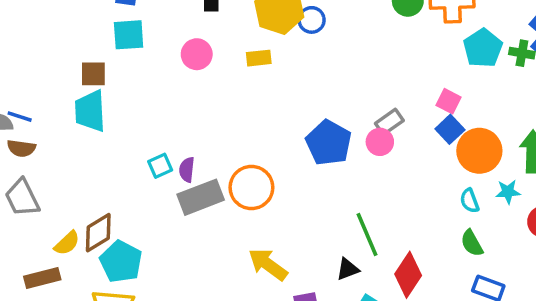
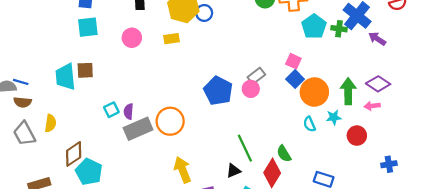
brown square: (93, 74) -> (85, 70), moved
yellow semicircle: (67, 243) -> (50, 123), moved, turned -36
green semicircle: (472, 243) -> (284, 154), moved
yellow arrow: (268, 264) -> (183, 170), turned 35

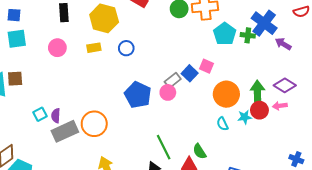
blue circle: (204, 13) -> (126, 48), moved
blue square: (295, 79) -> (190, 73), moved
red circle: (357, 136) -> (259, 110), moved
blue cross: (389, 164) -> (296, 159), turned 32

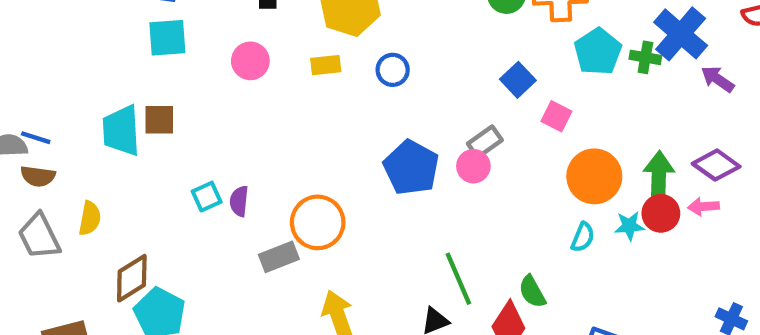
blue square: (190, 73) -> (518, 80), moved
cyan semicircle: (222, 124) -> (583, 237), turned -136
gray rectangle: (65, 131) -> (279, 257), moved, size x0.7

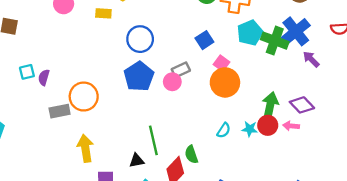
green cross: (645, 57) -> (275, 41), size x1.6
blue circle: (393, 70) -> (140, 39), moved, size x1.5
orange circle: (594, 176) -> (225, 82), moved

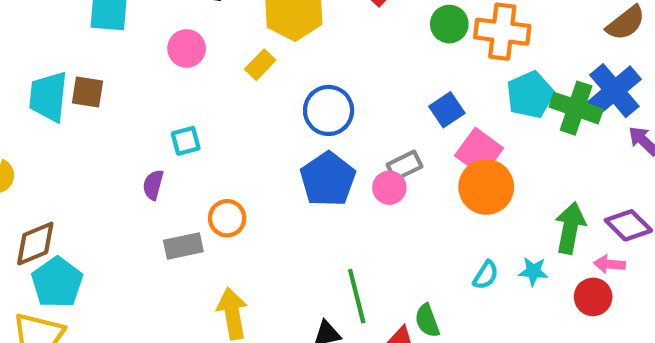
yellow rectangle: (103, 13) -> (260, 65), turned -49
pink square: (222, 63) -> (479, 152), size x1.5
cyan square: (27, 72) -> (186, 141), moved
orange circle: (84, 97) -> (227, 218), size x0.7
red circle: (268, 125) -> (593, 297), moved

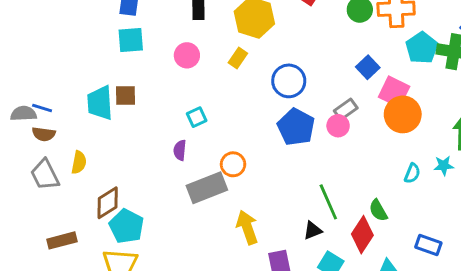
gray rectangle: (183, 246) -> (207, 188), size x1.5

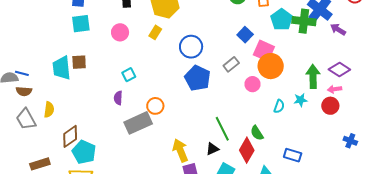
pink circle: (338, 126) -> (252, 84), moved
yellow arrow: (247, 227) -> (180, 150), moved

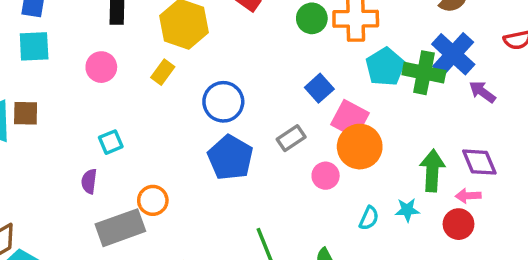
purple diamond: (339, 70) -> (479, 162), turned 30

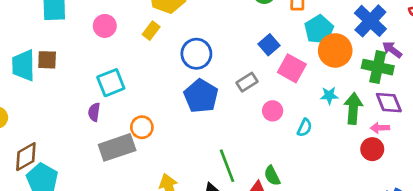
green cross: (424, 73) -> (378, 67), moved
cyan square: (111, 142) -> (111, 83), size x1.5
orange circle: (360, 147) -> (335, 50), moved
cyan star: (407, 210) -> (329, 96), moved
cyan semicircle: (369, 218) -> (305, 128), moved

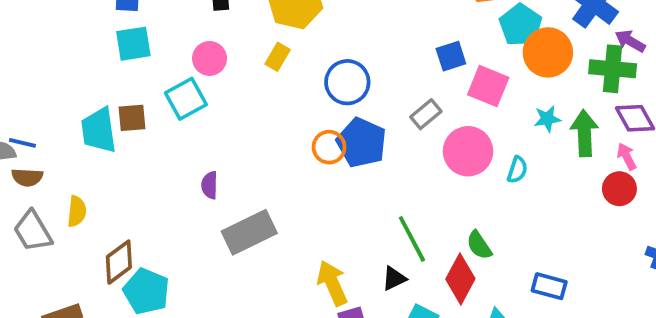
blue square: (269, 45) -> (451, 56), turned 30
cyan square: (111, 83) -> (186, 99), moved
pink circle: (273, 111) -> (468, 151), size x1.6
orange circle: (142, 127) -> (329, 147), moved
pink arrow: (380, 128) -> (627, 157), turned 72

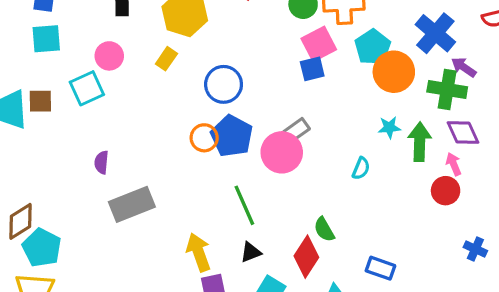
pink square: (488, 86) -> (319, 44), moved, turned 36
gray rectangle: (426, 114) -> (297, 130), moved
pink circle: (468, 151) -> (282, 152), moved
green line: (412, 239) -> (244, 205), moved

